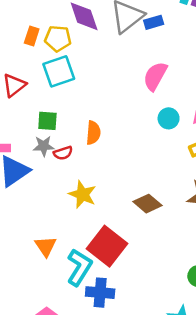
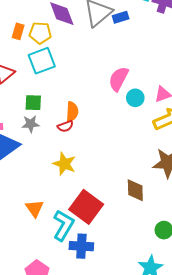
pink semicircle: (155, 76) -> (119, 79), moved
red semicircle: (63, 153) -> (65, 126), moved
brown diamond: (148, 204) -> (135, 190), moved, turned 50

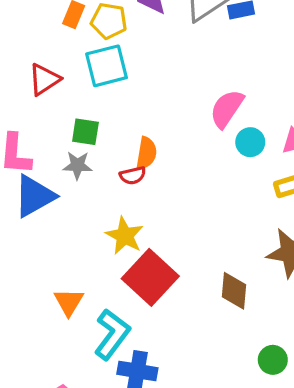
red square: (86, 207) -> (150, 277), moved

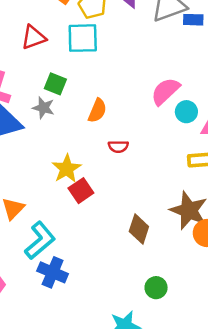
cyan circle: (250, 142) -> (186, 112), moved
red semicircle: (133, 175) -> (118, 147), moved
red square: (150, 277) -> (81, 191), moved, size x0.6

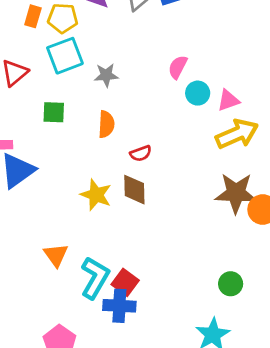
pink semicircle: (165, 91) -> (178, 67), moved, size x0.7
gray star: (43, 108) -> (106, 75), moved
red square: (81, 191) -> (125, 282), moved
brown diamond: (139, 229) -> (134, 190), moved

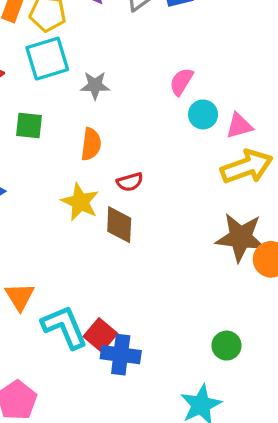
yellow star: (96, 195) -> (80, 202), moved
cyan L-shape: (95, 278) -> (65, 327), turned -57
blue cross: (119, 306) -> (121, 355), moved

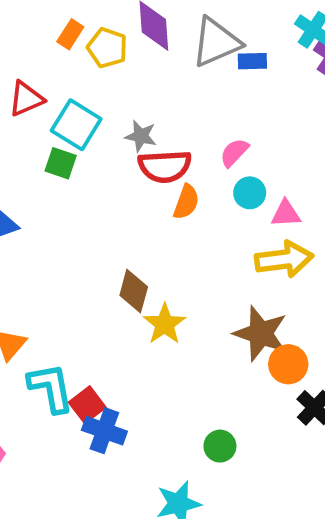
cyan square: (47, 59) -> (76, 125), moved, turned 36
orange semicircle: (91, 144) -> (186, 202), moved
red semicircle: (130, 182) -> (165, 166), moved, size x1.8
yellow star: (80, 202) -> (165, 324), moved

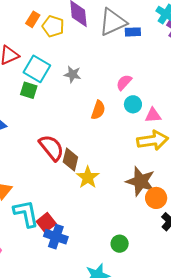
red semicircle: (165, 166) -> (51, 148), moved, turned -124

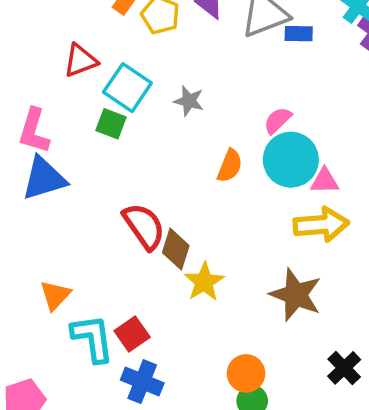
cyan circle: (133, 104) -> (291, 160), size x1.8
orange circle: (156, 198) -> (246, 373), moved
red square: (46, 223) -> (132, 334), moved

